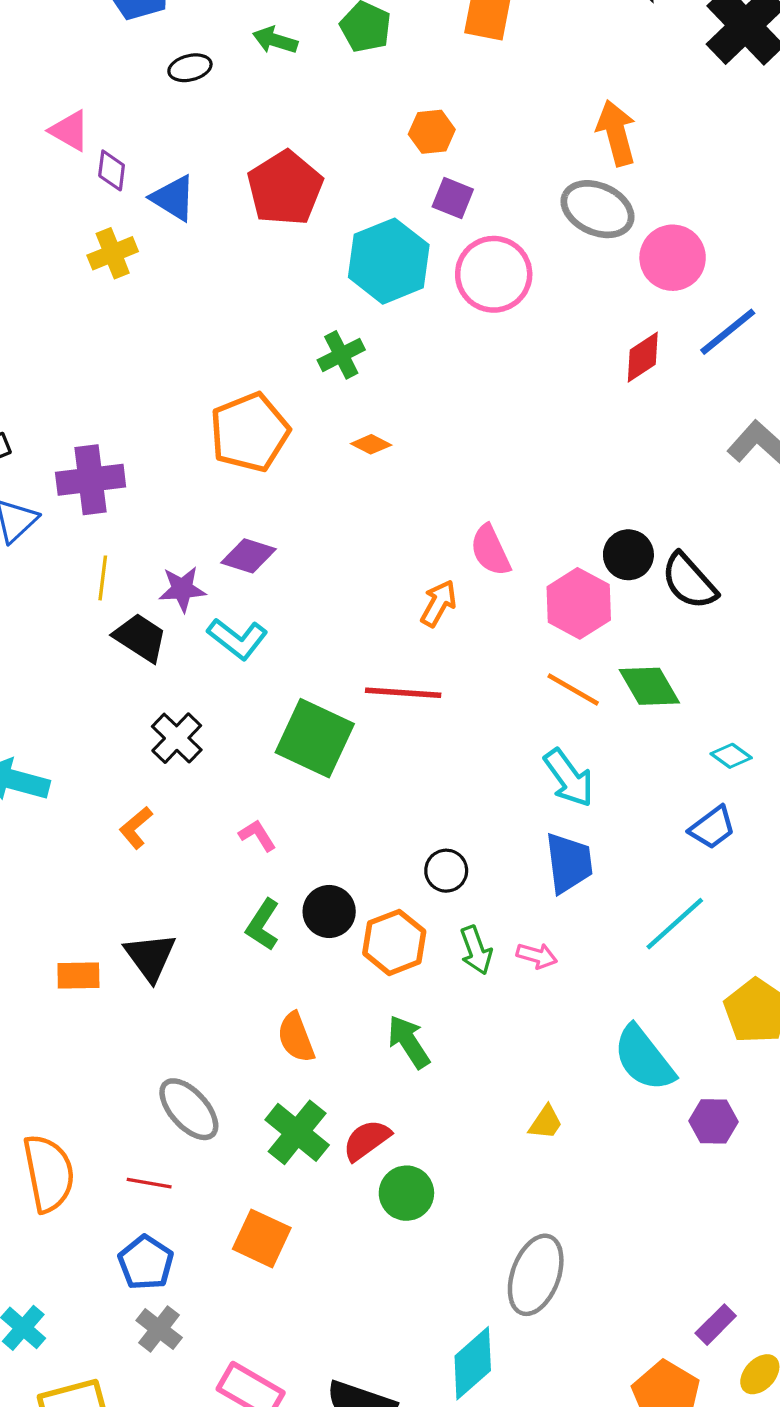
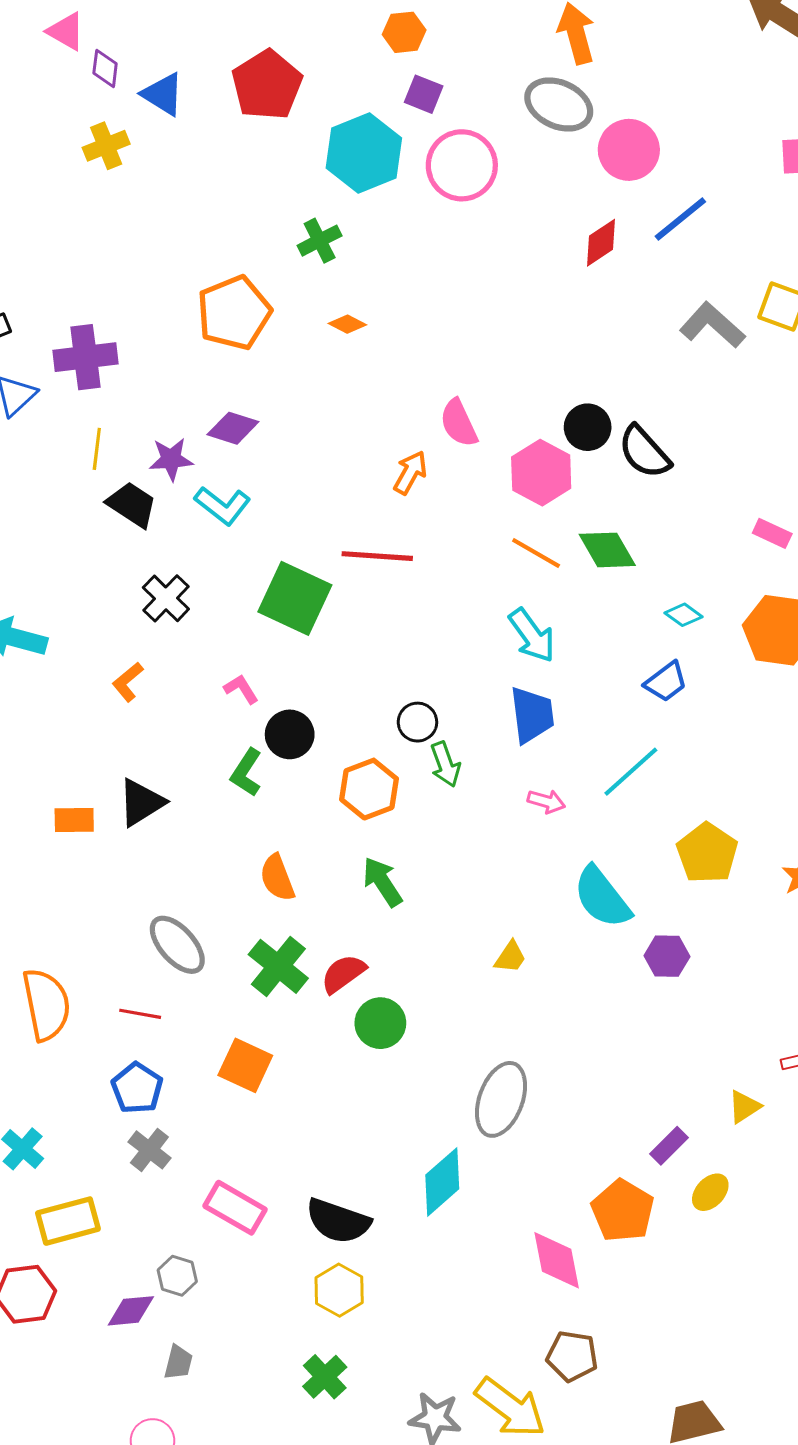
black circle: (329, 912) -> (290, 734), moved
green arrow: (476, 950) -> (445, 764), moved
pink arrow: (537, 956) -> (546, 801), moved
black triangle: (150, 957) -> (141, 802), turned 34

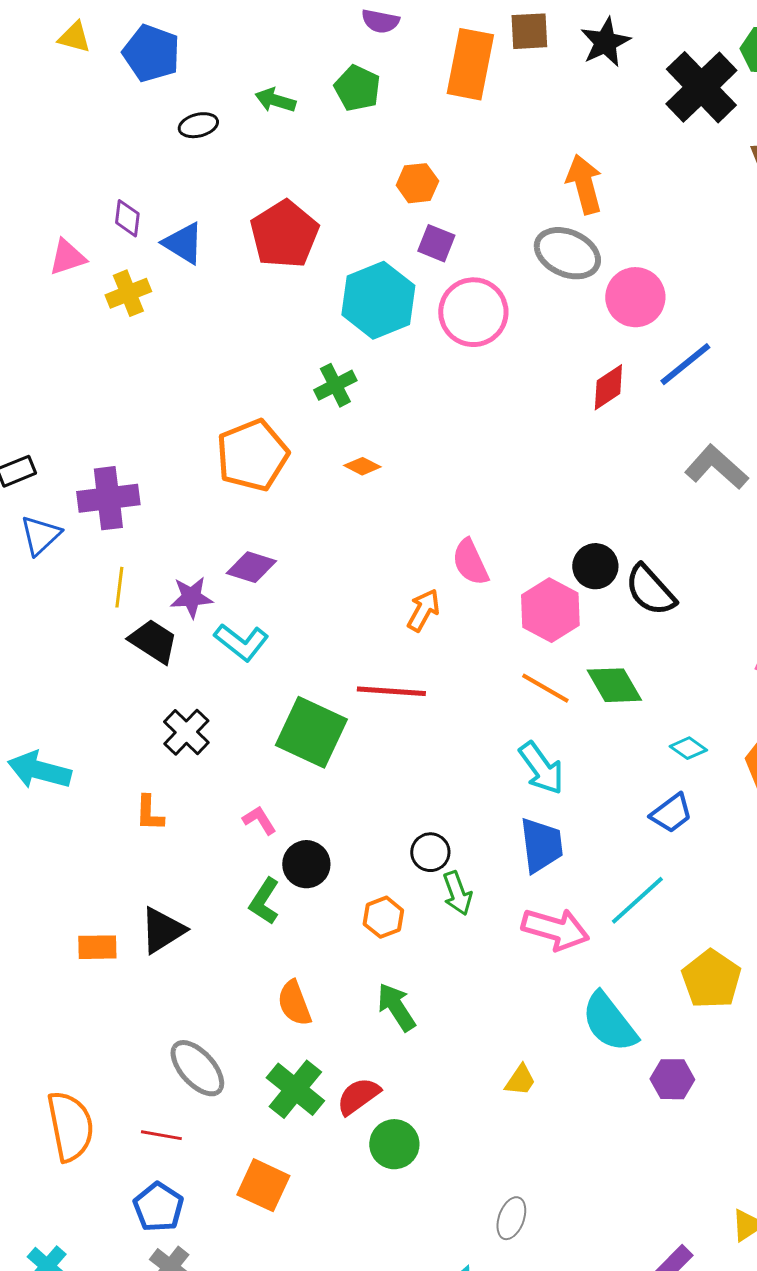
pink triangle: (66, 31) -> (67, 257), moved, turned -48
orange L-shape: (128, 682) -> (149, 813), turned -48
orange hexagon: (369, 789) -> (383, 917), size x0.7
pink arrow: (546, 801) -> (555, 929), size x1.8
gray ellipse: (501, 1099) -> (511, 1218), size x0.6

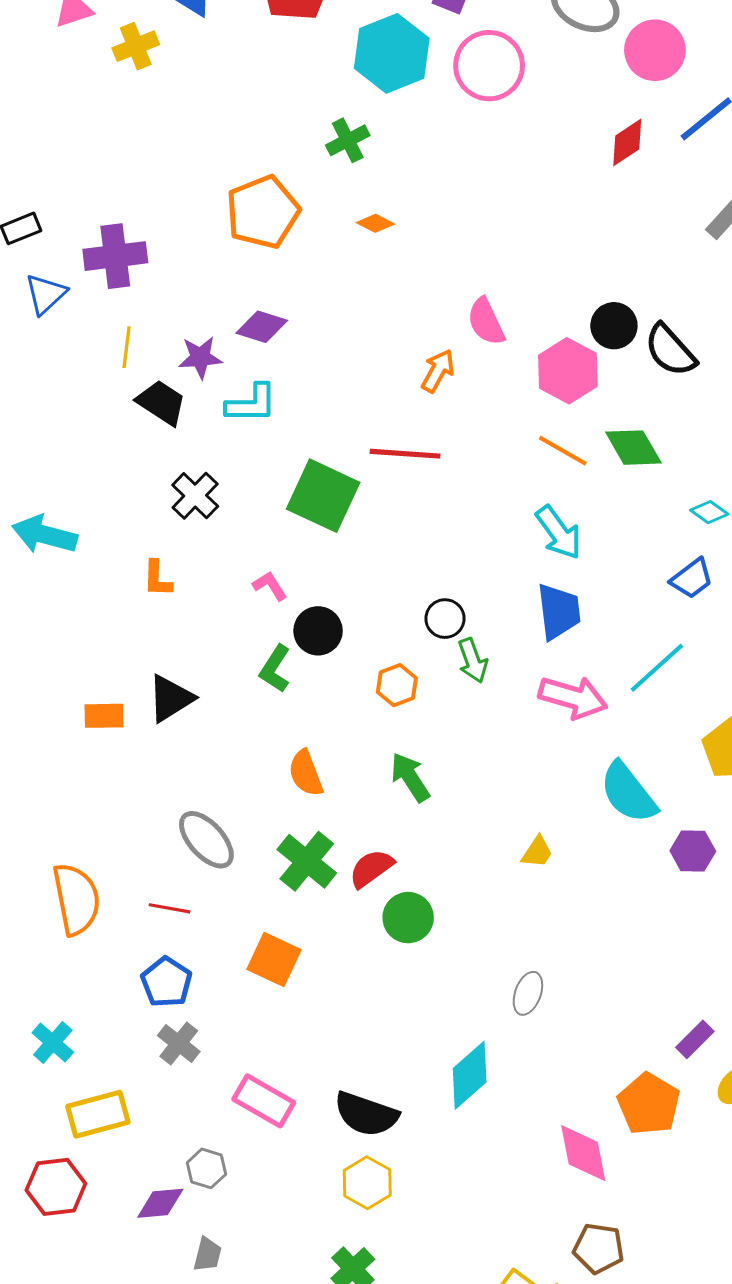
cyan L-shape: (241, 642) -> (251, 404), turned -38

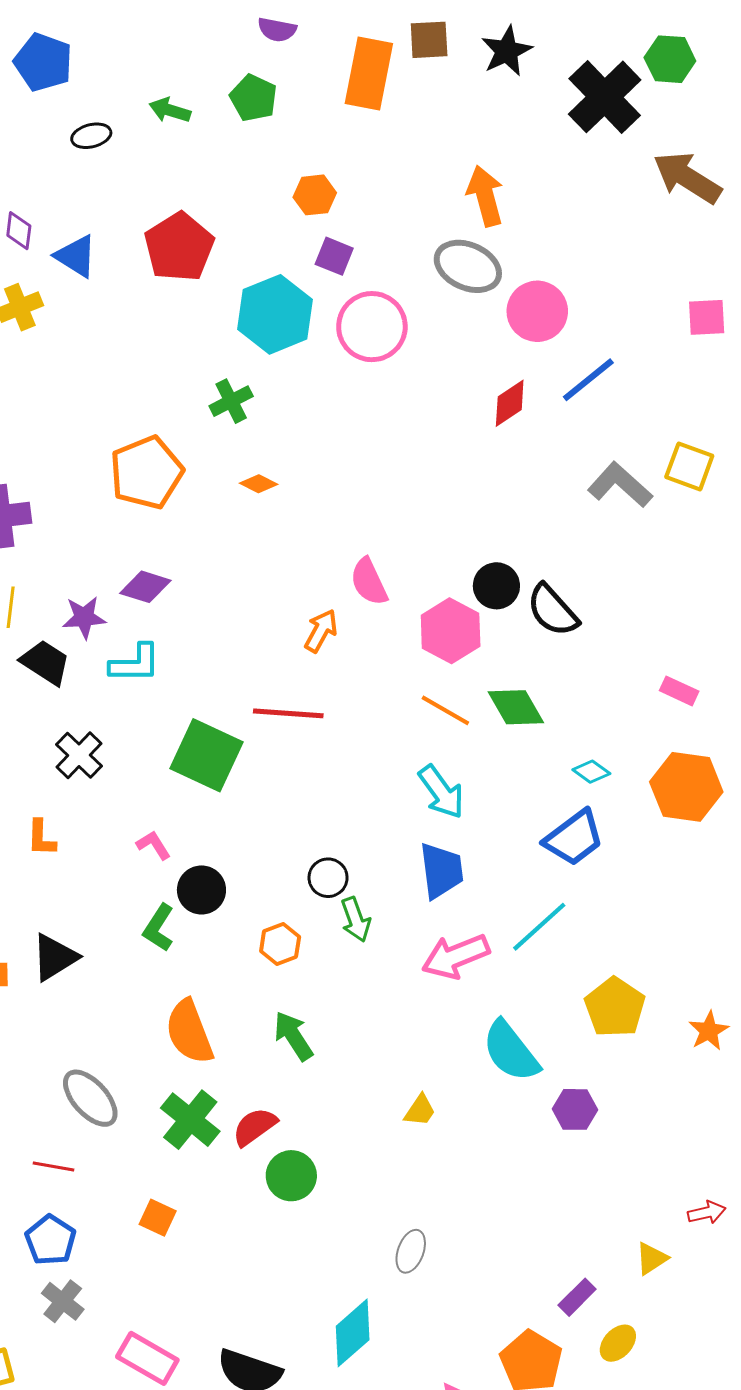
blue trapezoid: (692, 579) -> (574, 838), size x1.4
pink arrow: (573, 697) -> (456, 956), turned 142
orange semicircle: (306, 773) -> (189, 1032), size x1.4
orange square: (274, 960) -> (158, 1218), size x0.7

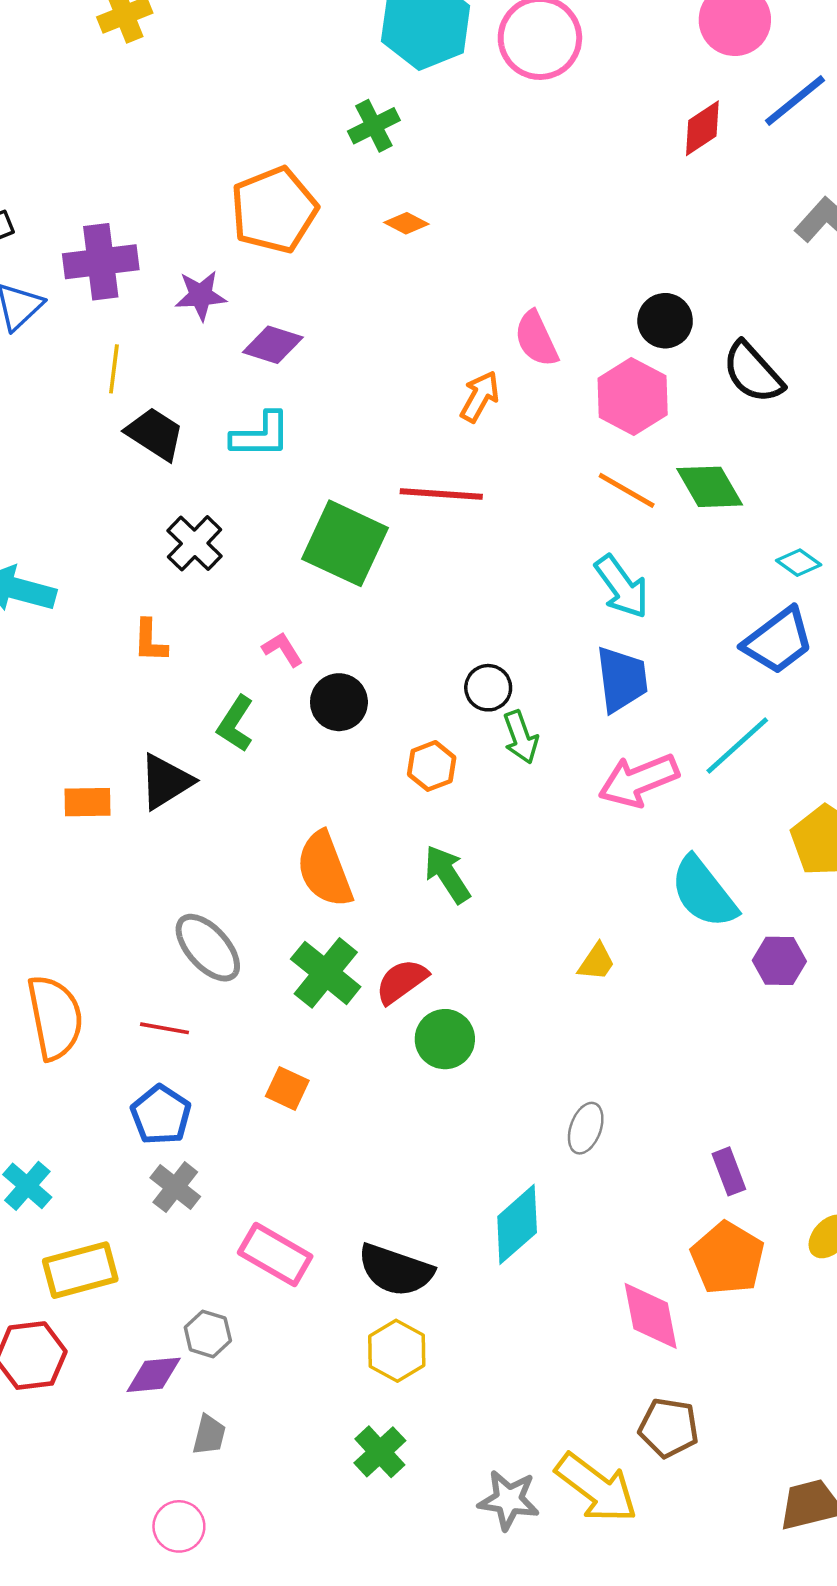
black circle: (496, 586) -> (665, 321), moved
purple star: (84, 617) -> (201, 295), moved
green L-shape: (159, 928) -> (235, 724), moved
purple rectangle: (577, 1297) -> (729, 1171), moved, turned -66

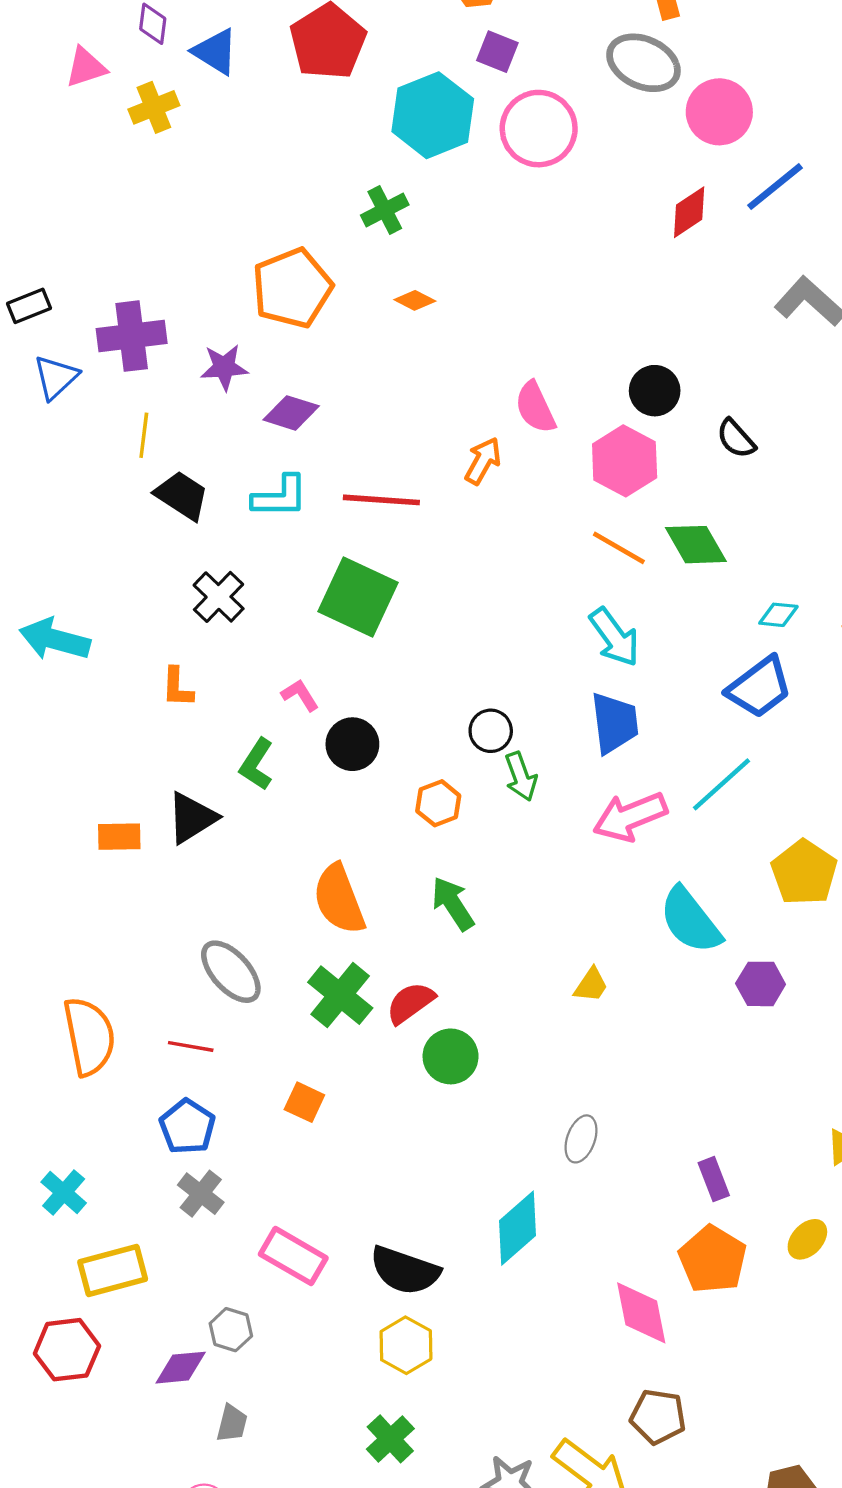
black semicircle: (753, 372) -> (736, 439), size x0.7
red line: (441, 494) -> (381, 500), moved
cyan diamond: (799, 563) -> (778, 615), turned -30

